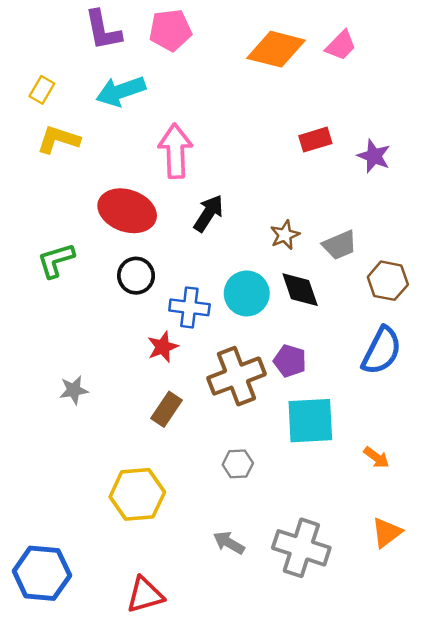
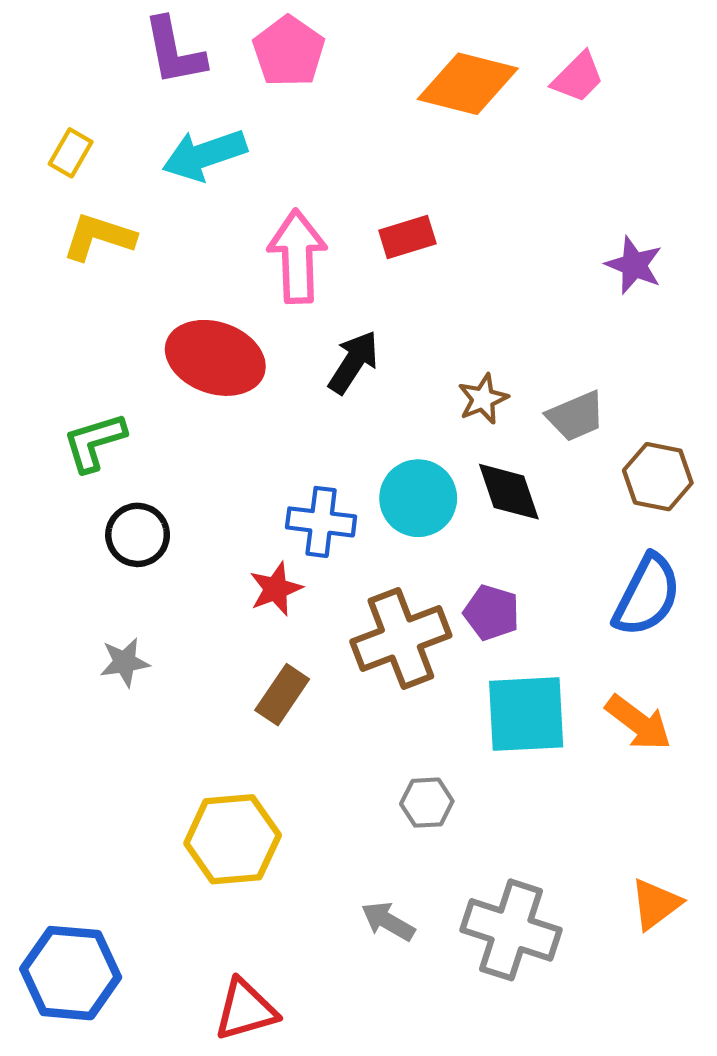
pink pentagon: (170, 30) -> (289, 51), turned -30
red rectangle: (315, 140) -> (407, 237), moved
black circle: (136, 276) -> (138, 535), moved
orange arrow: (376, 458) -> (638, 723), moved, size x1.5
gray hexagon: (238, 464) -> (427, 803), moved

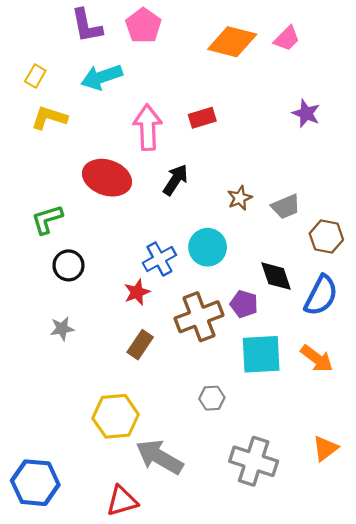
purple star: (634, 265) -> (306, 113), moved
black diamond: (509, 492) -> (276, 276), moved
blue cross: (321, 522) -> (159, 259), turned -36
gray arrow: (388, 921) -> (159, 457), moved, size x1.8

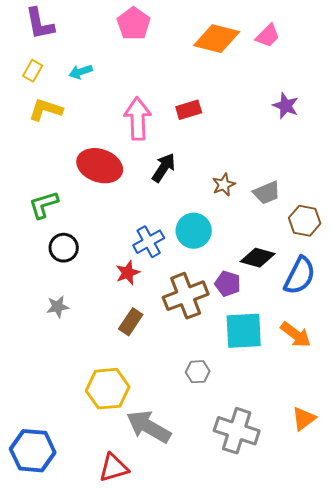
purple L-shape: (87, 26) -> (40, 24), moved
cyan arrow: (102, 77) -> (81, 72), moved, size x0.6
black diamond: (276, 276) -> (258, 258), turned -56

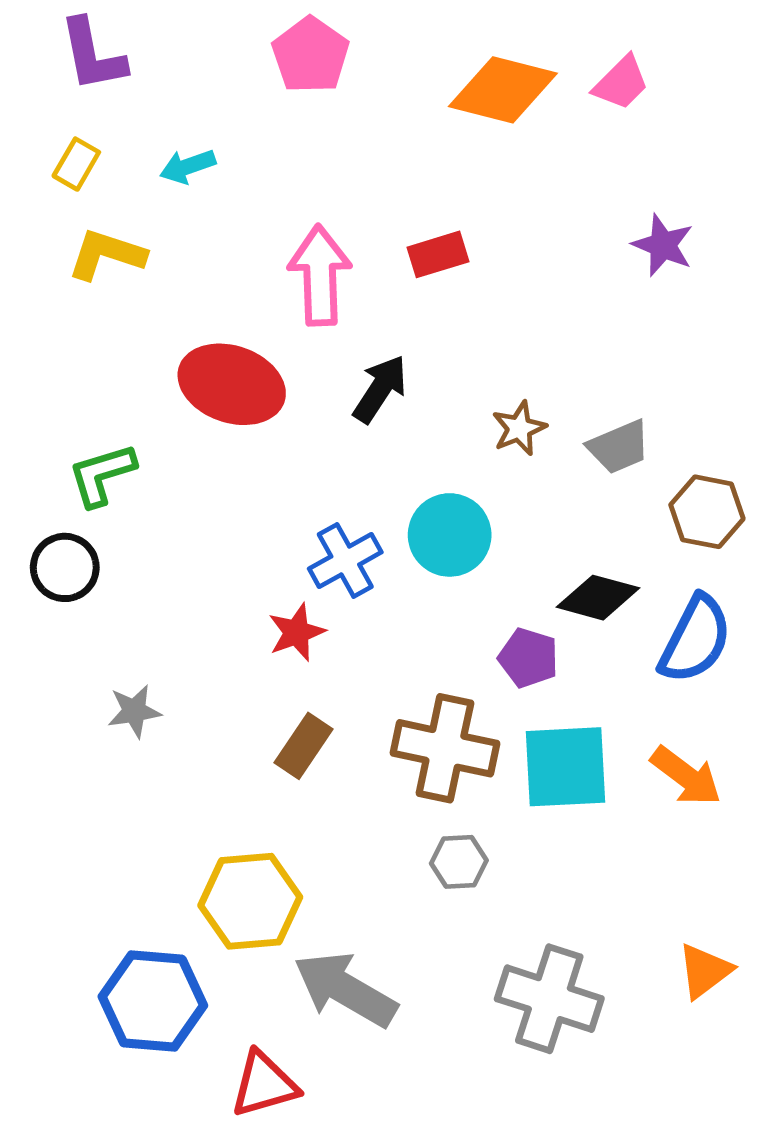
black circle: (64, 248) -> (65, 567), moved
brown cross: (186, 296) -> (445, 748), moved, turned 33
blue hexagon: (33, 451) -> (153, 1001), moved

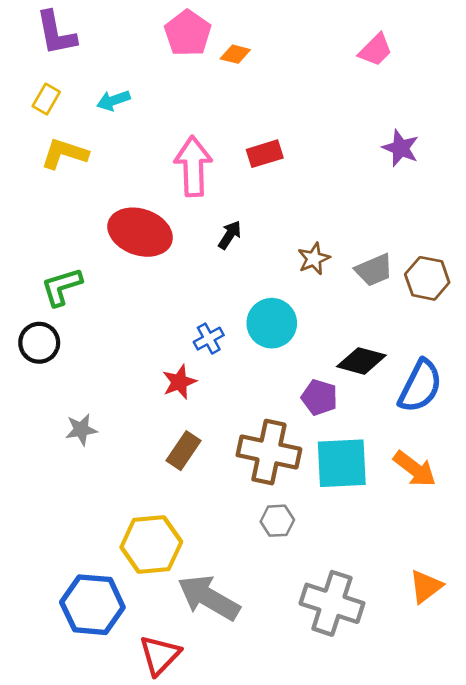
orange diamond: (503, 90) -> (235, 54), moved, size x0.5
black arrow: (380, 389) -> (230, 235), size x0.7
brown hexagon: (707, 512) -> (427, 278), moved
blue cross: (345, 560) -> (209, 339), size x0.7
red triangle: (264, 1084) -> (160, 655), turned -30

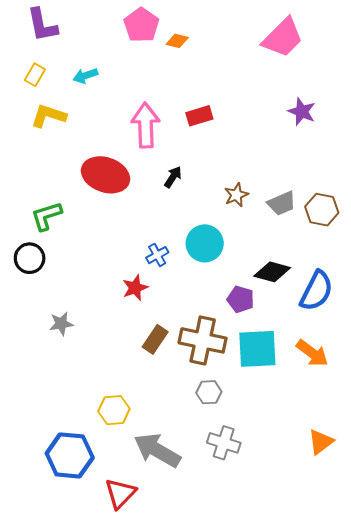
pink trapezoid: (375, 50) -> (283, 38), size x1.6
brown rectangle: (183, 451) -> (155, 339), moved
yellow hexagon: (151, 544) -> (114, 410), size x0.7
gray cross: (332, 603) -> (224, 443), moved, size x0.7

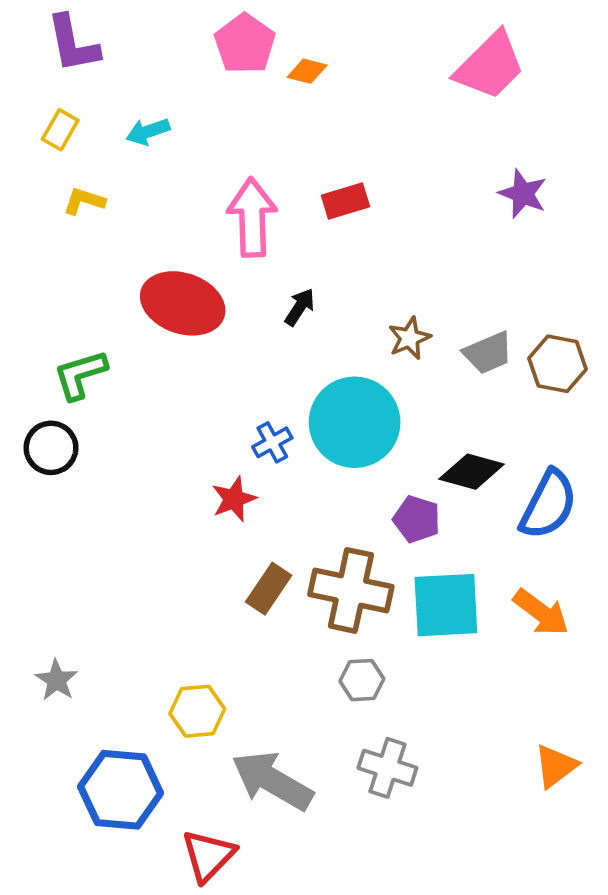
yellow L-shape: (49, 116) -> (84, 201), size x0.7
cyan circle: (205, 243) -> (355, 422), size x1.4
gray star: (61, 324) -> (57, 680), moved, turned -30

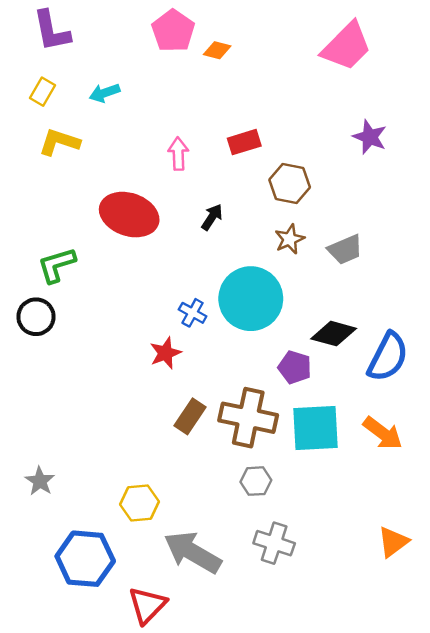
yellow L-shape: (84, 201) -> (59, 142), size x1.4
pink arrow: (252, 217) -> (178, 154), size x0.6
brown hexagon: (558, 364) -> (290, 183), moved
blue cross: (272, 442) -> (193, 313), turned -32

